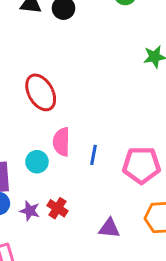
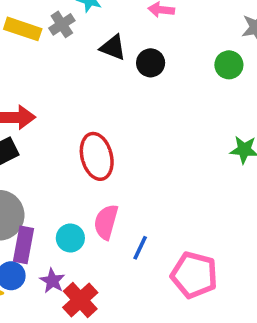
red cross: (57, 208) -> (80, 300), size x1.4
purple star: (30, 211) -> (52, 281), moved

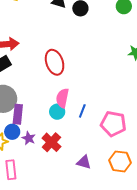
cyan circle: (70, 238) -> (57, 112), moved
purple star: (52, 281) -> (29, 138), moved

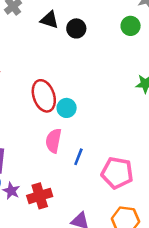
cyan circle: (57, 112) -> (67, 108), moved
red cross: (51, 142) -> (40, 196), turned 30

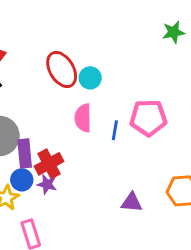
pink pentagon: (117, 173) -> (148, 118), moved
red cross: (40, 196) -> (49, 164), moved

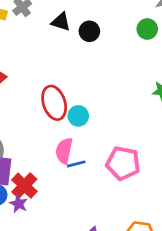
blue line: (115, 130) -> (76, 164), moved, turned 54
red cross: (49, 164) -> (24, 186), turned -30

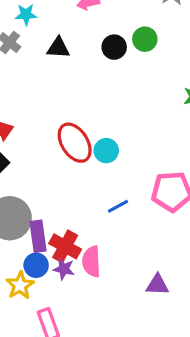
green circle: (147, 29) -> (145, 39), moved
black circle: (89, 31) -> (114, 47), moved
pink semicircle: (64, 151) -> (91, 261), moved

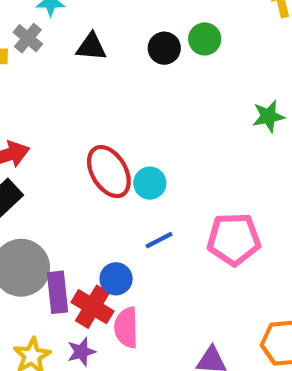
blue line: (118, 206) -> (159, 240), moved
blue circle: (36, 265) -> (116, 279), moved
purple star: (64, 269) -> (81, 352), moved, turned -30

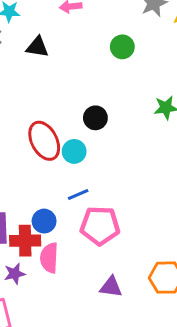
black circle: (164, 48) -> (95, 118), moved
pink pentagon: (234, 239) -> (100, 226), moved
red cross: (92, 307) -> (25, 241), turned -36

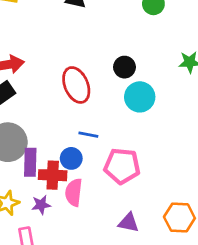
cyan circle: (74, 151) -> (140, 97), moved, size x1.4
blue line: (78, 194) -> (88, 135), moved, turned 30

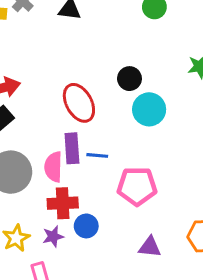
blue circle: (71, 158) -> (86, 226), moved
purple rectangle: (30, 162) -> (72, 148), moved
pink semicircle: (74, 192) -> (53, 167), moved

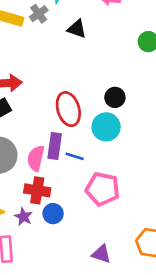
cyan circle: (149, 109) -> (106, 127), moved
purple star: (53, 236) -> (23, 217), turned 30
purple triangle: (150, 247) -> (101, 254), moved

